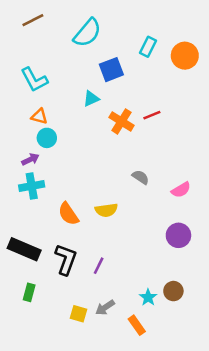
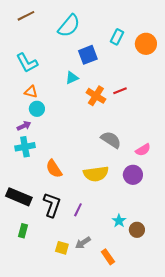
gray semicircle: (140, 177) -> (111, 140), size x1.5
yellow semicircle: (106, 210) -> (96, 174), moved, size x1.4
purple circle: (178, 235) -> (133, 175), moved
cyan star: (148, 297) -> (119, 221), moved

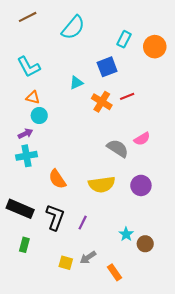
blue square: (88, 55) -> (107, 67), moved
pink semicircle: (143, 150) -> (142, 139), moved

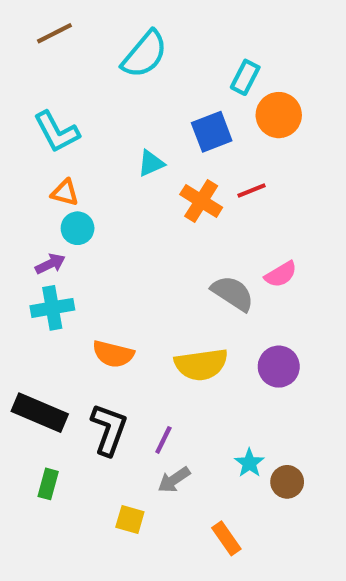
orange circle: (155, 47) -> (279, 115), moved
orange semicircle: (57, 179) -> (113, 354), turned -42
gray arrow: (88, 258) -> (174, 480), moved

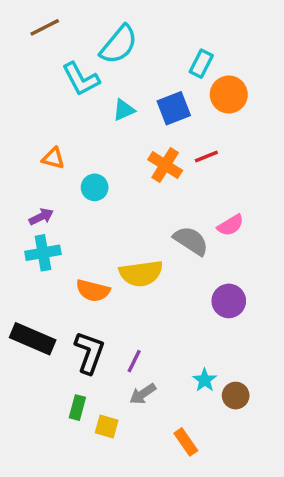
cyan L-shape: (57, 132) -> (81, 79), moved
cyan triangle: (151, 163) -> (124, 110), moved
cyan circle: (78, 228) -> (95, 187), moved
yellow semicircle: (201, 364) -> (141, 273), moved
green rectangle: (48, 484) -> (77, 408), moved

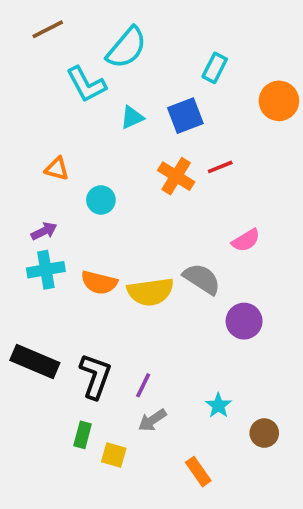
orange circle: (229, 95) -> (279, 101), moved
gray semicircle: (191, 241) -> (202, 279), moved
orange semicircle: (93, 291) -> (99, 283), moved
brown circle: (236, 396) -> (264, 433), moved

